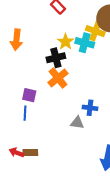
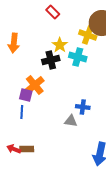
cyan cross: (85, 43) -> (78, 57), moved
orange cross: (58, 78) -> (35, 85), moved

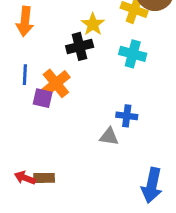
cyan cross: (78, 57) -> (133, 54), moved
blue line: (22, 112) -> (25, 75), moved

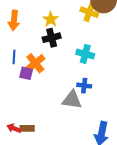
yellow star: (93, 24) -> (51, 19), moved
cyan cross: (133, 54) -> (85, 54), moved
gray triangle: (109, 137) -> (72, 100), size x1.5

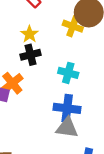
blue cross: (84, 86) -> (67, 108), size x1.6
gray triangle: (72, 100) -> (67, 128), moved

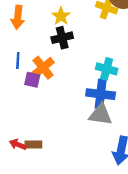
cyan cross: (68, 73) -> (107, 69), moved

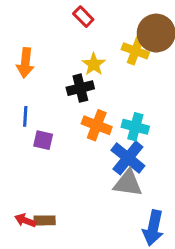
yellow star: (61, 16) -> (94, 64), moved
orange cross: (43, 68) -> (97, 125), moved, turned -30
blue cross: (101, 94) -> (128, 158), turned 32

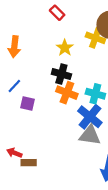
black cross: (80, 88) -> (61, 74), moved, turned 30
blue line: (25, 116) -> (14, 86), turned 40
red arrow: (25, 220) -> (14, 153), moved

